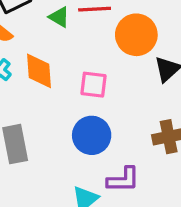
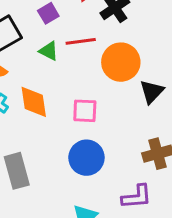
purple L-shape: (123, 180) -> (137, 197), moved

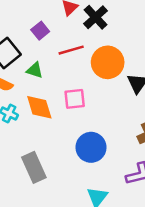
green triangle: (49, 51) -> (35, 70), moved
pink square: (85, 111) -> (75, 99), moved

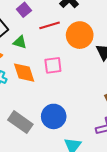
blue circle: (91, 147) -> (54, 116), moved
gray rectangle: (34, 167) -> (20, 122), turned -30

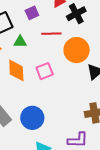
green triangle: (20, 42) -> (20, 42), turned -32
pink square: (53, 65) -> (45, 71), turned -30

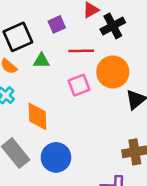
orange diamond: (16, 70) -> (37, 116), moved
pink square: (45, 71) -> (79, 85), moved

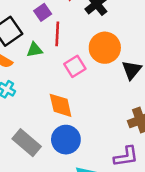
red line: (81, 51) -> (57, 34), moved, turned -75
orange diamond: (37, 116) -> (61, 105), moved

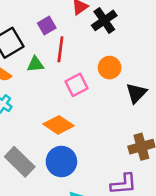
orange circle: (105, 48) -> (110, 68), size x0.7
orange diamond: (61, 105) -> (58, 125), turned -48

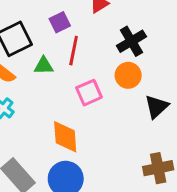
black cross: (104, 20) -> (131, 41), moved
orange diamond: (58, 125) -> (65, 137), turned 48

